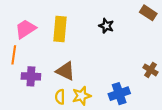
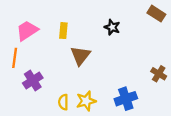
yellow rectangle: (60, 29) -> (63, 31), size x0.6
brown triangle: (65, 71) -> (80, 56), moved, turned 42
purple cross: (31, 76) -> (33, 81), turned -36

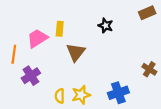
brown rectangle: (156, 14) -> (147, 13), turned -56
pink trapezoid: (27, 31) -> (37, 38), moved

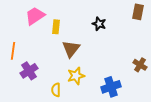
brown rectangle: (147, 13) -> (138, 12), turned -56
pink trapezoid: (37, 38) -> (35, 16), moved
yellow star: (81, 95) -> (76, 76), moved

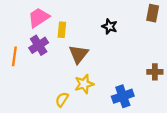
brown cross: (140, 65) -> (155, 72), turned -32
purple cross: (29, 71) -> (39, 45), moved
yellow semicircle: (56, 90) -> (62, 100), turned 32

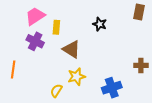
purple cross: (39, 45) -> (35, 41), turned -30
brown triangle: (79, 54) -> (71, 49), turned -36
orange line: (14, 56) -> (13, 69), moved

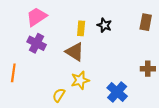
brown rectangle: (139, 12) -> (146, 22), moved
yellow rectangle: (56, 27) -> (81, 28), moved
blue cross: (112, 88) -> (117, 92), turned -30

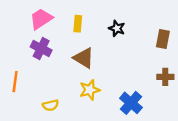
brown rectangle: (146, 22) -> (163, 39), moved
yellow rectangle: (81, 28) -> (78, 24), moved
yellow semicircle: (59, 95) -> (51, 105), moved, turned -136

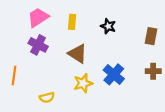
blue cross: (131, 103) -> (114, 74), moved

